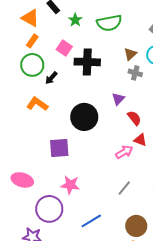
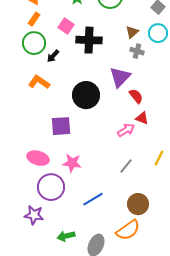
purple triangle: (118, 99) -> (120, 77), size x1.6
pink ellipse: (22, 180) -> (38, 158), moved

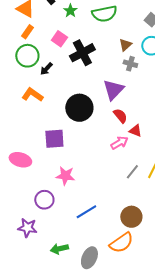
black cross: (89, 40) -> (82, 53), turned -30
red semicircle: (136, 96) -> (120, 116), moved
pink ellipse: (38, 158) -> (20, 160), moved
gray line: (126, 166) -> (132, 172), moved
purple circle: (51, 187) -> (44, 200), size x0.7

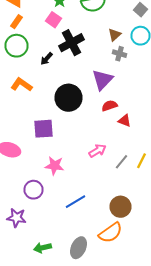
pink square: (59, 39) -> (54, 20), moved
black arrow: (46, 69) -> (46, 59), moved
red semicircle: (120, 116) -> (110, 106), turned -70
pink arrow: (119, 143) -> (98, 151), moved
green arrow: (59, 249) -> (42, 248), moved

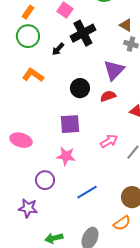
brown triangle: (114, 35) -> (126, 25), turned -48
black circle: (68, 98) -> (80, 88), size x0.7
red semicircle: (110, 106) -> (108, 96), moved
purple square: (44, 129) -> (70, 124), moved
orange semicircle: (110, 233) -> (122, 223), size x0.7

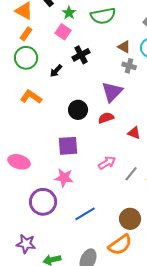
black cross: (83, 33) -> (81, 55), size x0.7
purple circle: (45, 180) -> (43, 202), size x1.4
purple star: (28, 208) -> (26, 244), moved
orange semicircle: (122, 223) -> (120, 245), size x1.4

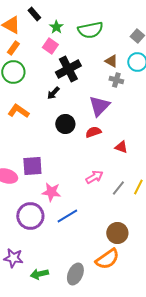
black cross: (81, 55) -> (68, 69), size x1.4
black arrow: (56, 71) -> (53, 93), moved
purple square: (68, 146) -> (32, 166), moved
blue line: (85, 214) -> (67, 216), moved

